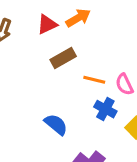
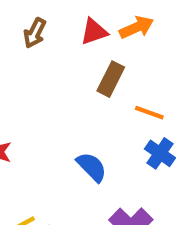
brown rectangle: (63, 58) -> (111, 79), turned -40

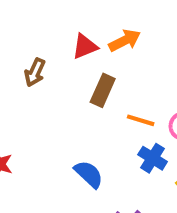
brown arrow: (35, 33) -> (35, 72), moved

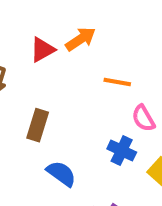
brown rectangle: (103, 90) -> (38, 125), moved
orange line: (141, 120) -> (117, 82), moved

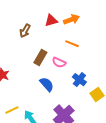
orange line: (117, 82) -> (72, 44), moved
pink semicircle: (143, 118) -> (59, 62), moved, turned -48

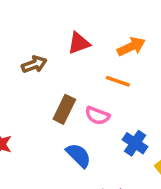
orange arrow: (71, 19) -> (131, 47), moved
brown arrow: (25, 31) -> (34, 64), turned -136

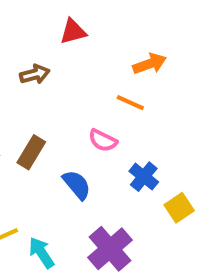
red triangle: (79, 43) -> (73, 32), moved
brown rectangle: (64, 109) -> (31, 152), moved

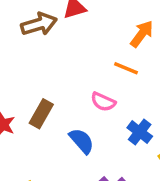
orange arrow: (150, 64) -> (142, 34), turned -32
brown arrow: (35, 74) -> (39, 24), moved, size x1.4

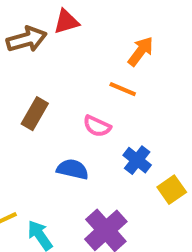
brown rectangle: (41, 114) -> (35, 114), moved
blue semicircle: (82, 141) -> (73, 169), turned -36

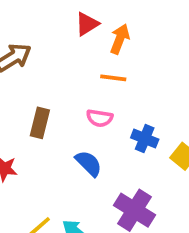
red triangle: (66, 22) -> (87, 24), moved
blue semicircle: (73, 169) -> (89, 163), turned 48

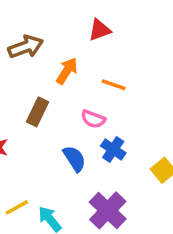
orange arrow: (120, 39) -> (67, 71), moved
blue cross: (145, 139) -> (113, 149), moved

